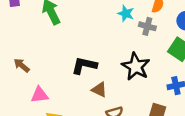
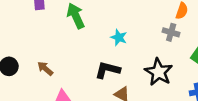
cyan star: (126, 14) -> (119, 37), moved

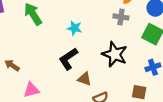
black L-shape: (107, 70) -> (68, 59), turned -40

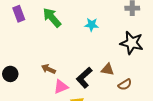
black L-shape: (68, 59) -> (84, 78), moved
brown arrow: (12, 65) -> (48, 69), moved

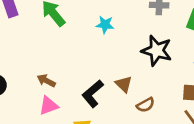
brown triangle: (108, 69) -> (124, 84), turned 32
pink triangle: (61, 87) -> (49, 106), moved

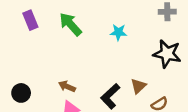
brown triangle: (124, 84) -> (138, 86), turned 35

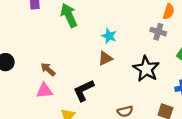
brown triangle: (138, 86) -> (105, 58), moved

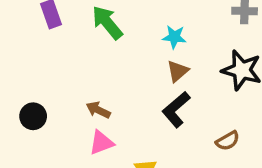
black L-shape: (84, 90) -> (176, 109), moved

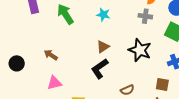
cyan star: (174, 37) -> (103, 15), moved
brown arrow: (98, 110) -> (51, 55), moved

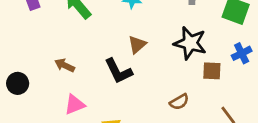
black L-shape: (100, 69) -> (118, 71), moved, turned -75
brown square: (162, 84) -> (212, 71), moved

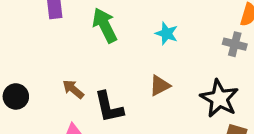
black L-shape: (118, 71) -> (109, 107), moved

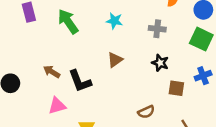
gray cross: (235, 44) -> (157, 29), moved
black star: (219, 98) -> (160, 63), size x0.6

